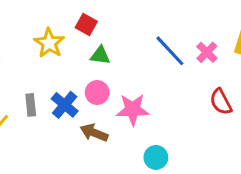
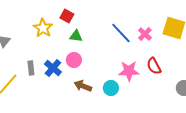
pink star: (133, 110) -> (129, 71), moved
brown arrow: (94, 133) -> (83, 86), moved
cyan circle: (156, 157) -> (111, 88), moved

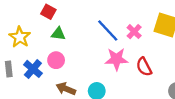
yellow star: (43, 28) -> (20, 37), moved
pink star: (129, 71) -> (117, 59), moved

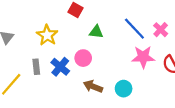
green triangle: (58, 34) -> (96, 32), moved

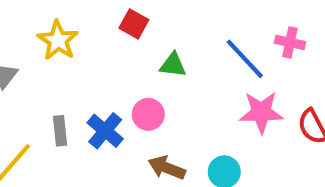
pink cross: (161, 30) -> (290, 42), moved, turned -32
yellow star: (47, 35) -> (58, 40), moved

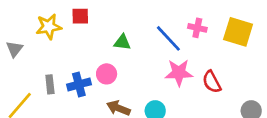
red square: (134, 24) -> (80, 16), moved, turned -30
yellow star: (58, 40) -> (49, 27), turned 30
blue cross: (105, 131) -> (79, 84), turned 35

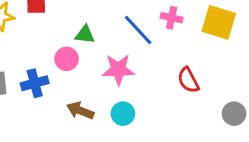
pink star: (179, 73) -> (118, 70), moved
pink circle: (107, 74) -> (67, 59), moved

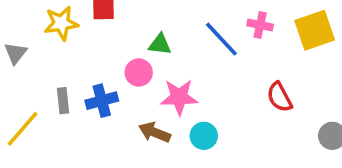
yellow square: (219, 22) -> (315, 30), turned -36
pink star: (118, 70) -> (179, 97), moved

